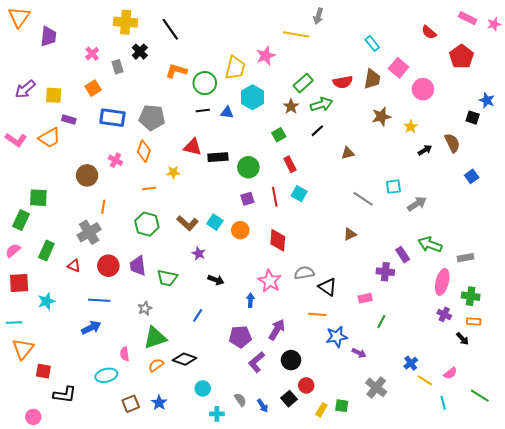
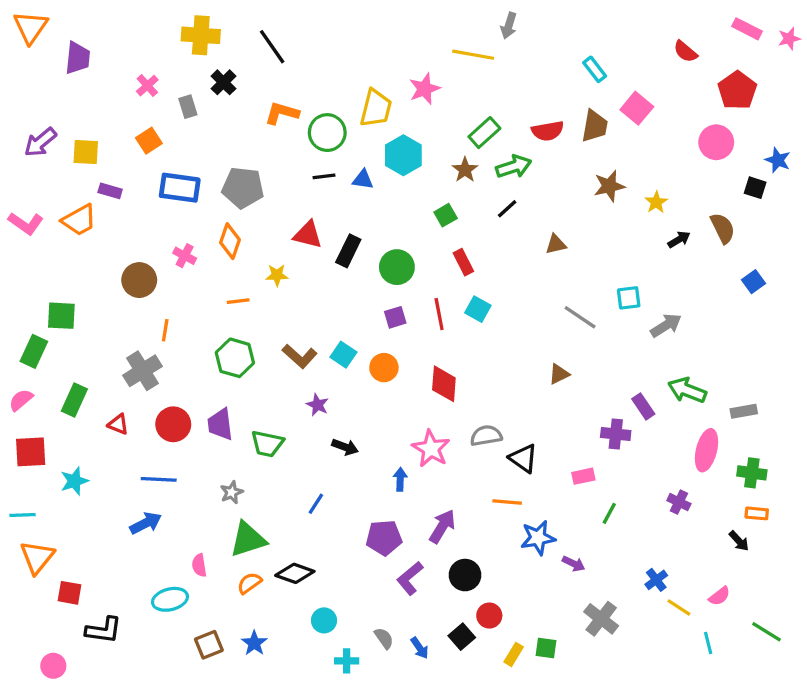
pink circle: (423, 89) -> (716, 142), moved
black rectangle: (218, 157) -> (348, 251), turned -60
purple cross: (444, 314) -> (679, 502), moved

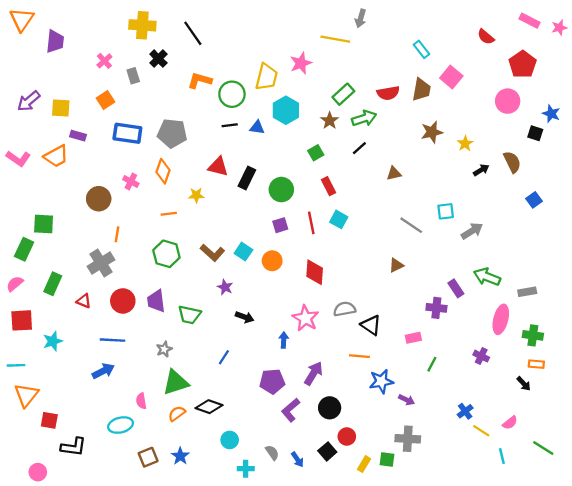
gray cross: (601, 619) -> (408, 439), moved, turned -35

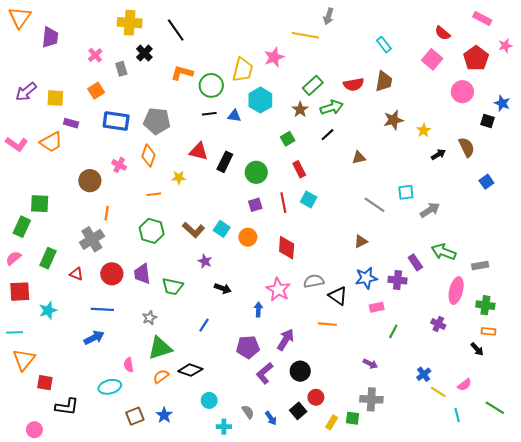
pink star: (559, 28) -> (505, 46), moved
pink square: (451, 77) -> (432, 59), moved
blue star: (381, 381) -> (366, 278), moved

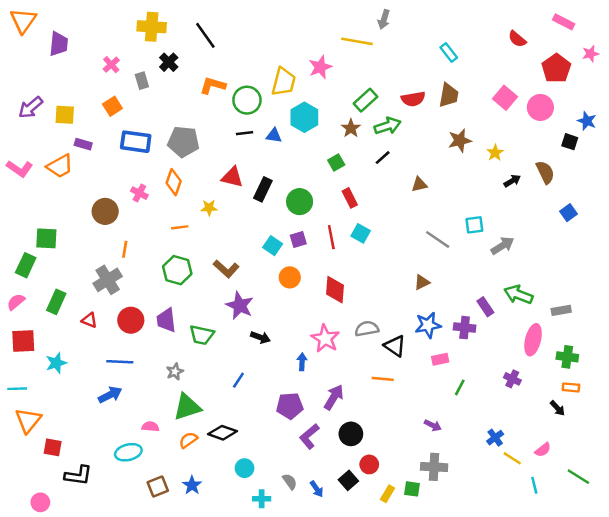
pink square: (432, 59) -> (505, 98), moved
cyan square: (222, 229) -> (273, 246), moved
purple star: (205, 261) -> (240, 306), size x1.6
pink semicircle: (129, 365) -> (150, 427), turned 104

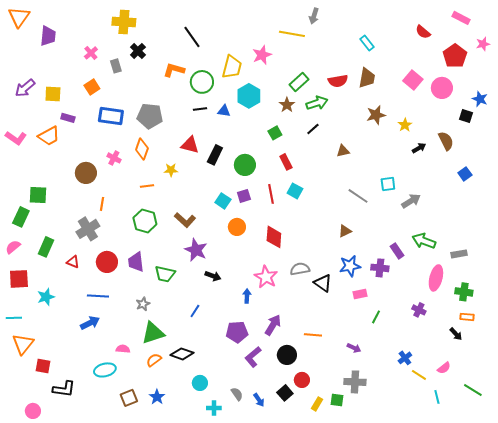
black line: (205, 35) -> (192, 37), moved
orange line: (383, 379) -> (313, 335), moved

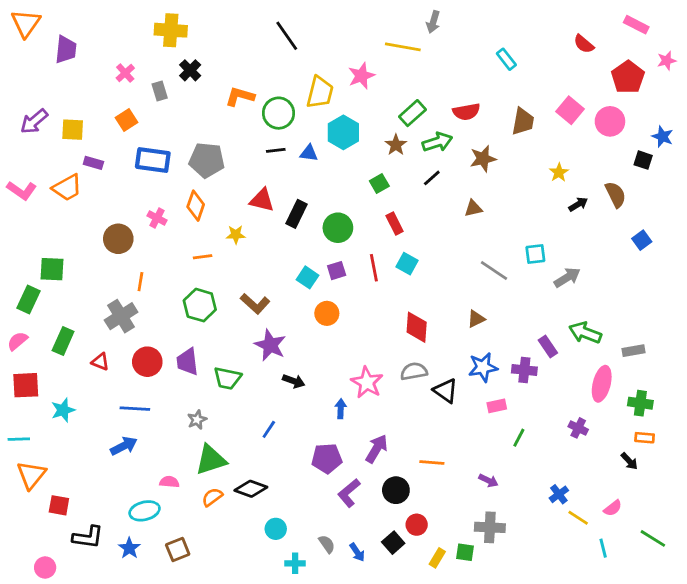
black line: (192, 37) -> (287, 36), moved
brown trapezoid: (367, 78) -> (523, 121), moved
brown star: (376, 115) -> (483, 159), moved
red diamond: (274, 237) -> (417, 327), moved
blue star: (157, 397) -> (129, 548), moved

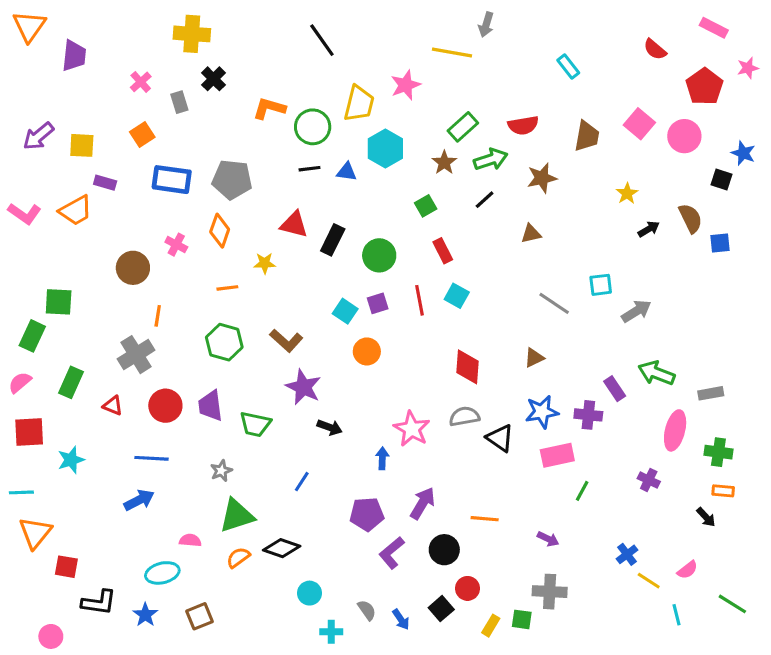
blue square: (642, 240) -> (720, 243), moved, turned 30
pink rectangle: (497, 406) -> (557, 455), size x1.5

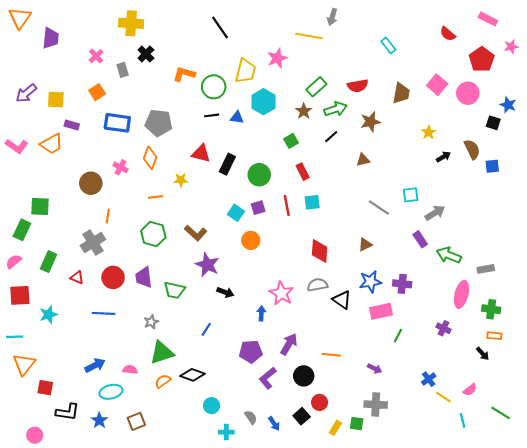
cyan square: (457, 296) -> (312, 202), turned -35
purple rectangle: (615, 389) -> (420, 239), moved
blue arrow: (139, 500) -> (95, 365), moved

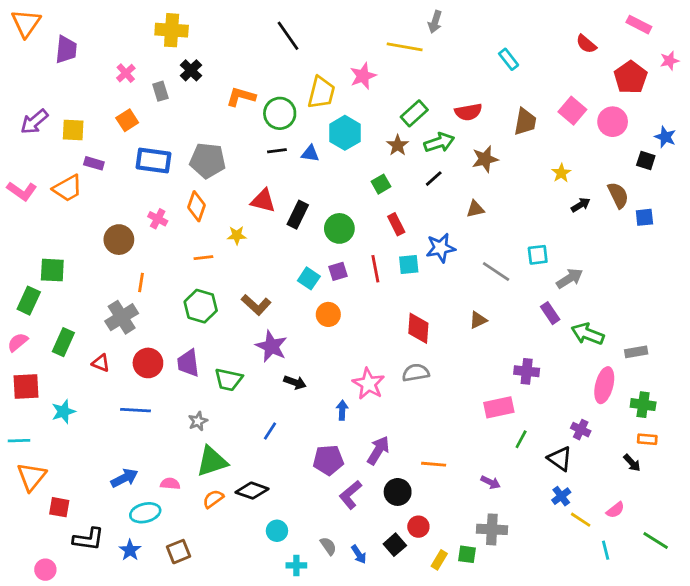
blue star: (370, 282) -> (441, 248), moved
black triangle: (342, 300) -> (560, 459), moved

